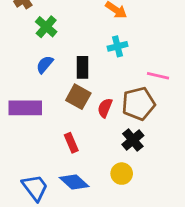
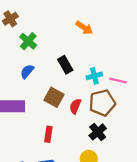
cyan cross: (117, 46) -> (94, 76), moved
black rectangle: (83, 67) -> (65, 65), moved, turned -30
red rectangle: (71, 143) -> (48, 134), turned 32

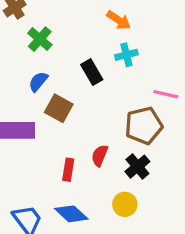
cyan cross: (94, 76) -> (126, 55), moved
brown square: (54, 97) -> (59, 108), moved
red semicircle: (75, 106) -> (100, 156), moved

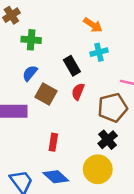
green cross: (40, 39) -> (31, 40), turned -36
red semicircle: (100, 156) -> (78, 92), moved
yellow circle: (125, 204) -> (98, 169), size x1.5

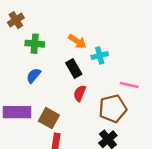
orange arrow: (93, 25) -> (77, 41), moved
brown square: (46, 94) -> (49, 118), moved

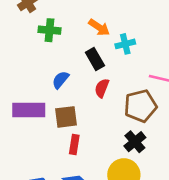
blue semicircle: (34, 76) -> (61, 80), moved
brown square: (49, 118) -> (66, 117), turned -36

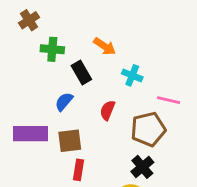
cyan cross: (125, 44) -> (132, 75), moved, turned 36
black rectangle: (95, 59) -> (81, 73), moved

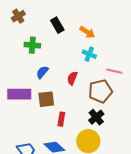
orange arrow: (105, 46) -> (87, 32), moved
green cross: (52, 49) -> (32, 45), moved
black rectangle: (81, 73) -> (57, 25), moved
red rectangle: (78, 170) -> (61, 119), moved

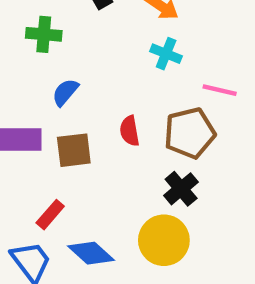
red semicircle: (72, 78) -> (130, 131), moved, turned -32
red rectangle: (61, 119) -> (50, 215), moved, turned 32

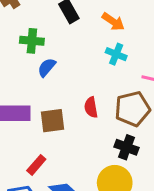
blue semicircle: (65, 92) -> (47, 67), moved
black cross: (181, 189) -> (127, 147), turned -30

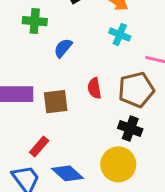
blue semicircle: (47, 67) -> (63, 48), moved

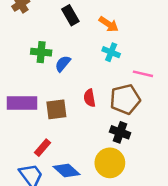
green cross: (35, 21) -> (41, 52), moved

